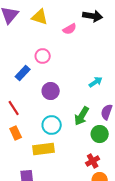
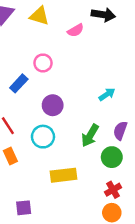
cyan circle: (52, 125) -> (43, 137), moved
yellow rectangle: (44, 149) -> (64, 175), moved
red cross: (93, 161) -> (113, 190), moved

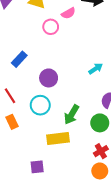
pink circle: (43, 63) -> (51, 27), moved
green arrow: (90, 135) -> (72, 115), moved
purple square: (24, 208) -> (37, 167), moved

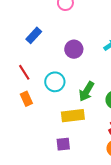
purple circle: (49, 78) -> (74, 49), moved
purple square: (37, 167) -> (63, 144), moved

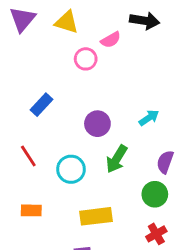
green arrow: (87, 91) -> (117, 159), moved
orange rectangle: (26, 99) -> (31, 210), moved, turned -64

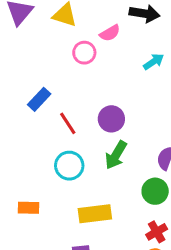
cyan arrow: (149, 118) -> (154, 62), moved
purple circle: (97, 124) -> (111, 119), moved
red line: (28, 156) -> (68, 123), moved

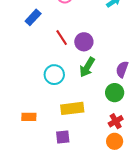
blue rectangle: (39, 99) -> (33, 17), moved
red line: (68, 123) -> (62, 38), moved
orange rectangle: (29, 208) -> (29, 117), moved

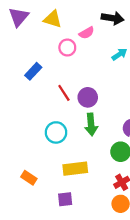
green arrow: (87, 67) -> (91, 125), turned -36
orange rectangle: (29, 117) -> (29, 178), turned 32

